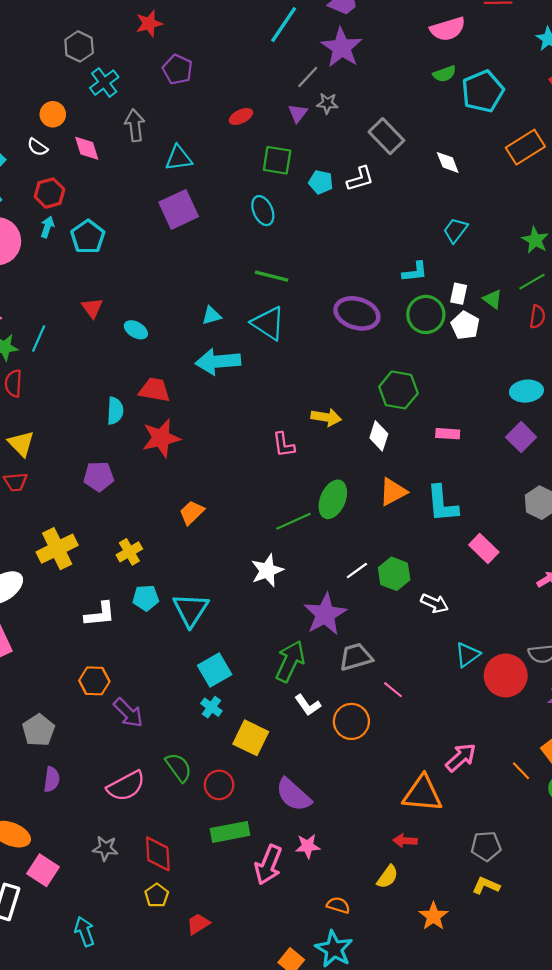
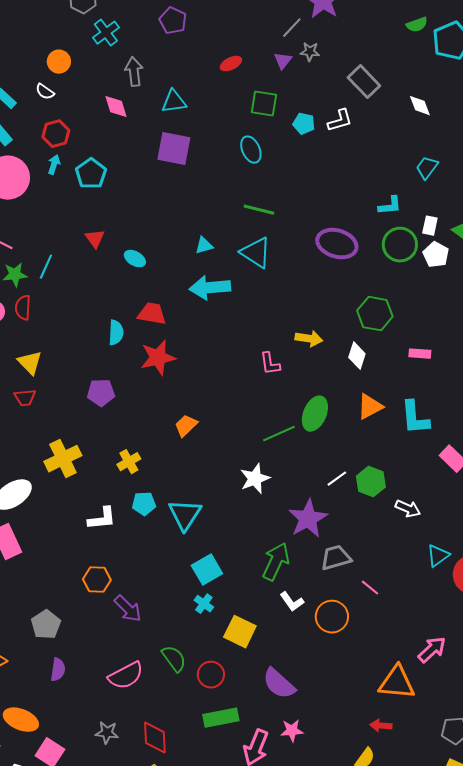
pink diamond: (87, 148) -> (116, 107), moved
purple square: (179, 209) -> (174, 149), turned 36

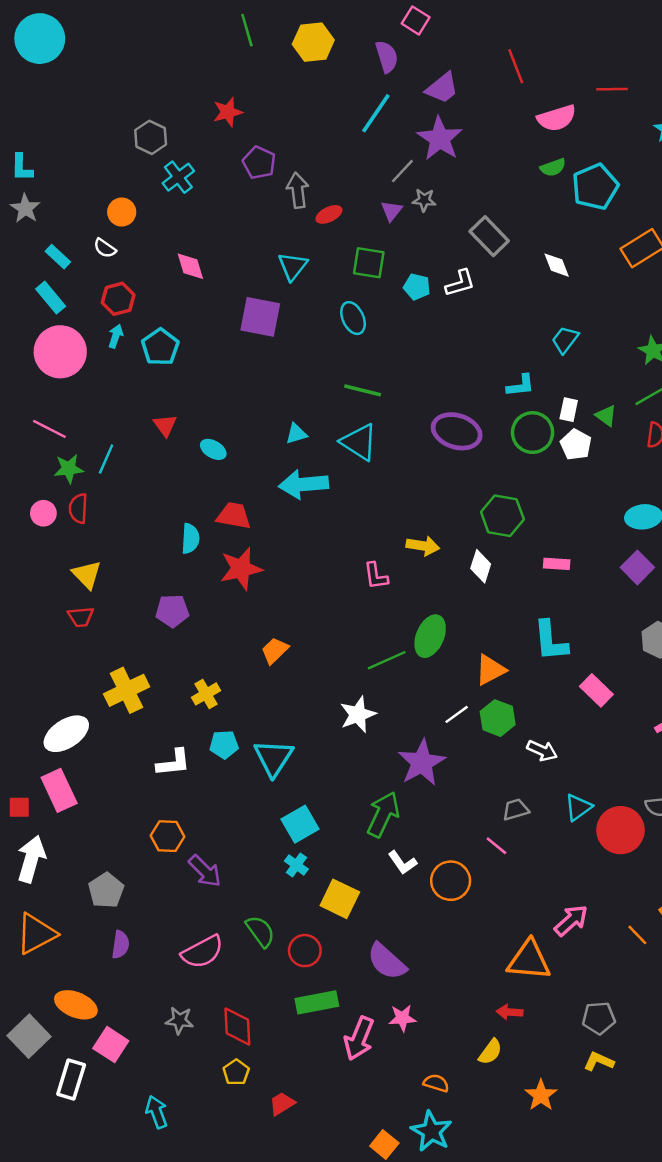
gray arrow: (134, 72) -> (298, 190), moved
cyan triangle: (174, 102) -> (293, 266), moved, turned -44
orange triangle: (370, 407) -> (490, 670), moved
gray trapezoid: (336, 558) -> (516, 810), moved, size x0.7

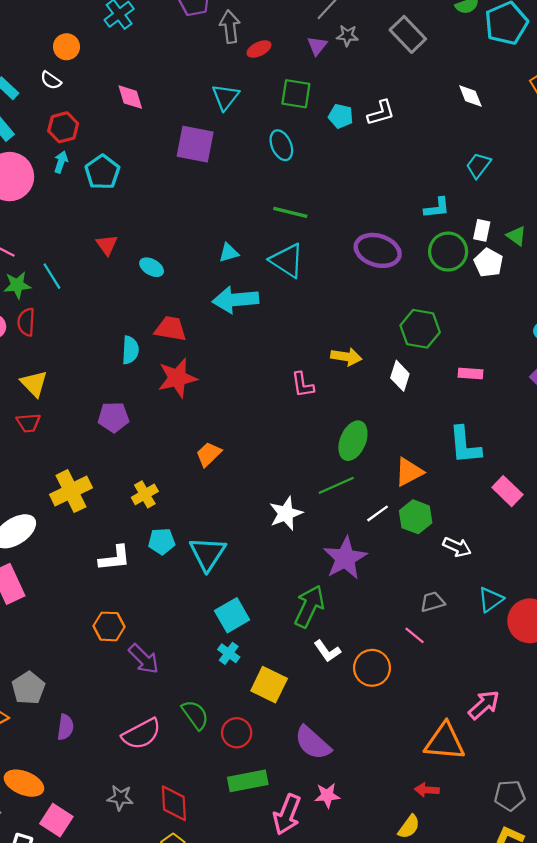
gray rectangle: (489, 236) -> (408, 34), moved
cyan line: (106, 459) -> (52, 276), turned -56
green line: (387, 660) -> (336, 485), moved
gray pentagon: (106, 890) -> (28, 688), moved

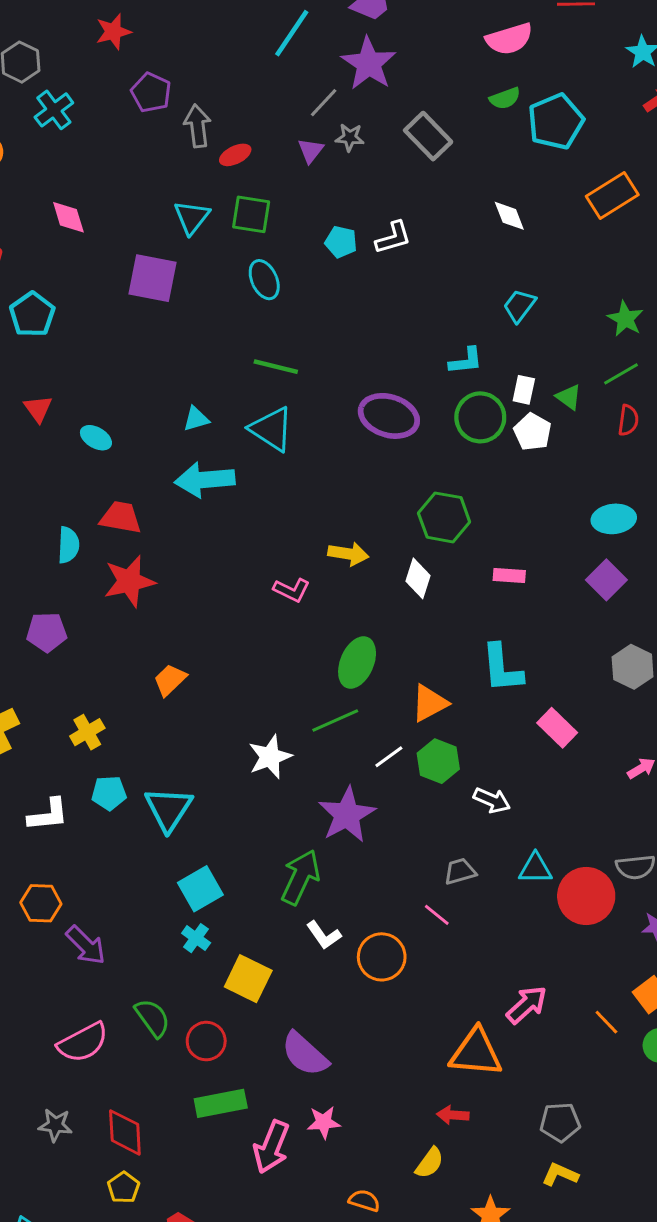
green square: (296, 94) -> (251, 214), moved
pink L-shape: (303, 385) -> (292, 590), turned -56
cyan triangle: (491, 600) -> (535, 868), turned 36

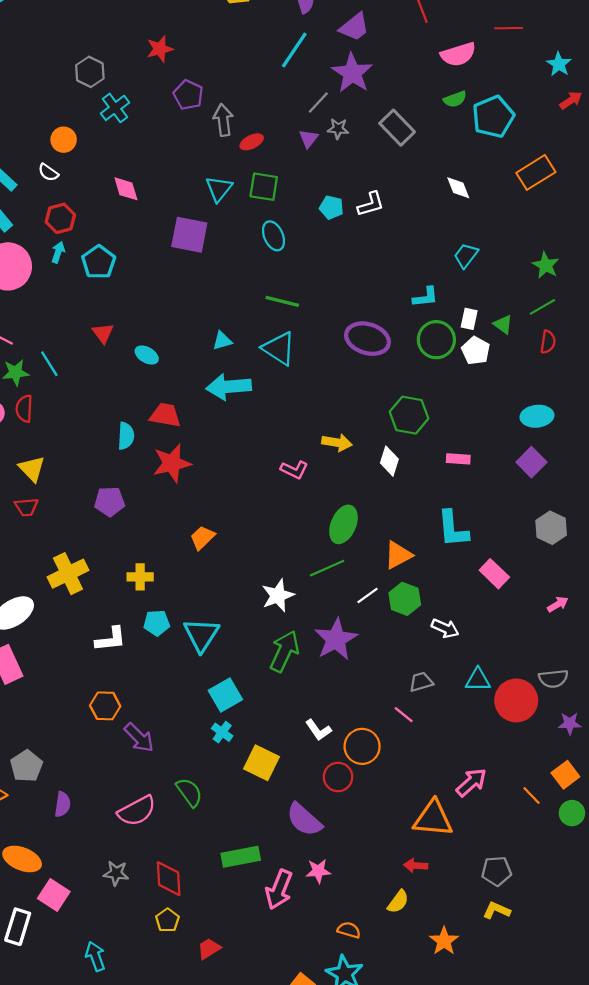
yellow cross: (87, 732) -> (140, 577), turned 30
green arrow: (300, 877) -> (284, 651), moved
red circle: (206, 1041) -> (338, 777), moved

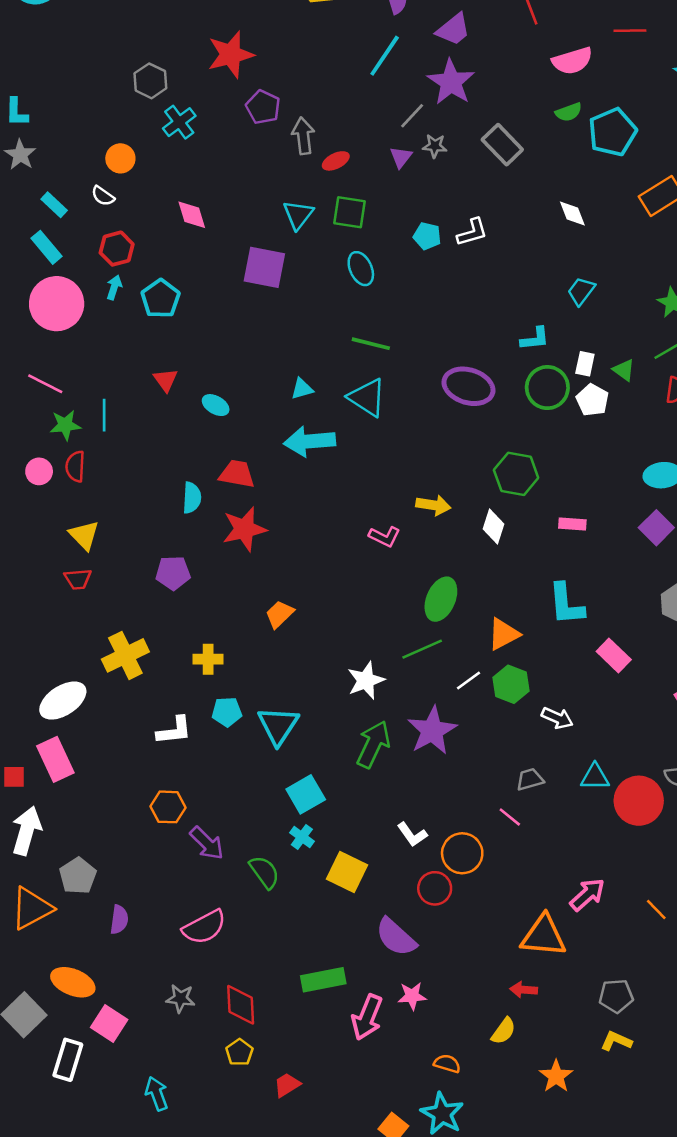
red star: (160, 49) -> (231, 54), size x1.5
cyan line: (49, 364) -> (104, 415), turned 32
green semicircle: (189, 792) -> (264, 872), moved

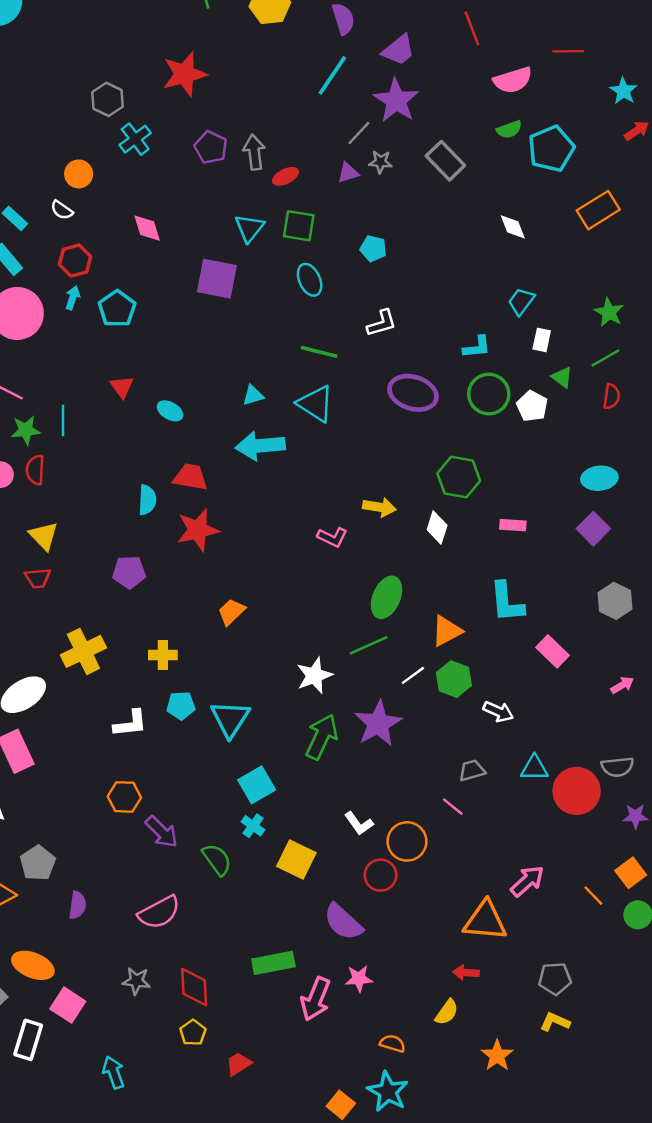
purple pentagon: (263, 107) -> (211, 147), moved
purple triangle: (401, 157) -> (348, 173), turned 35
white L-shape: (472, 232) -> (382, 323), moved
white rectangle: (585, 364) -> (542, 340), moved

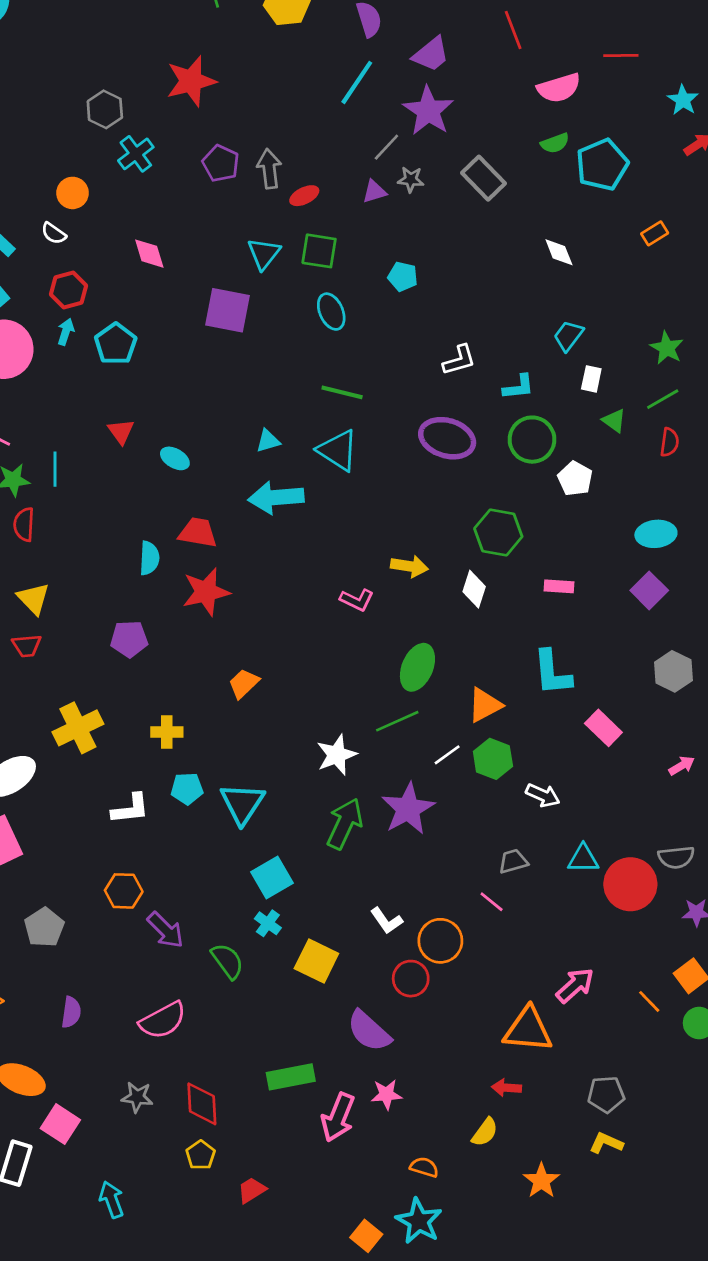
orange rectangle: (598, 210) -> (655, 233), size x0.6
white L-shape: (382, 323) -> (459, 360), moved
white pentagon: (532, 406) -> (575, 479), moved
gray pentagon: (38, 863) -> (44, 927), moved

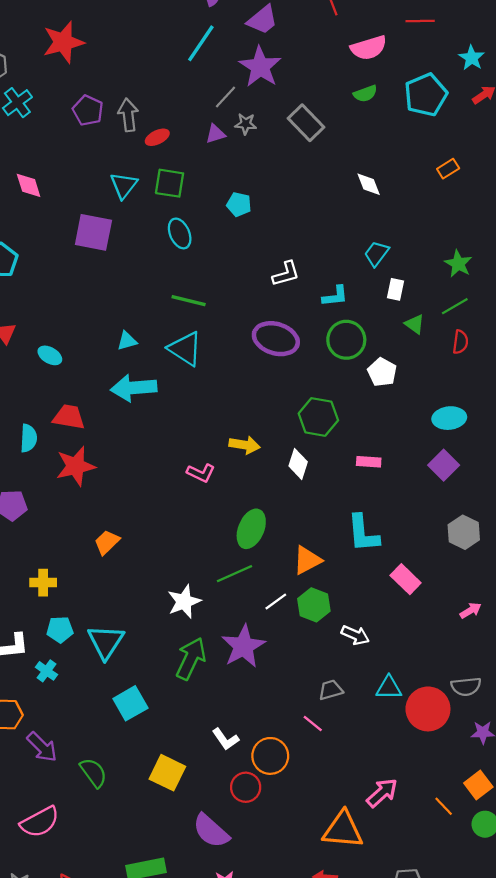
cyan pentagon: (602, 165) -> (426, 95), moved
cyan cross: (268, 923) -> (46, 671), moved

